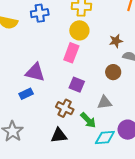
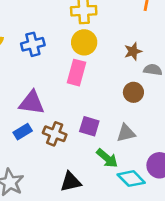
blue cross: (40, 13) -> (33, 44), moved
purple square: (77, 85) -> (89, 126), moved
brown cross: (65, 108) -> (55, 134), moved
cyan diamond: (105, 137) -> (131, 179), turned 55

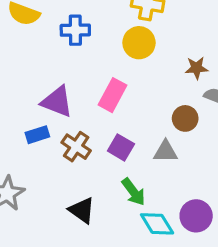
pink rectangle: (76, 73) -> (113, 95), moved
gray triangle: (126, 133) -> (165, 152), moved
black triangle: (71, 182) -> (82, 210), turned 35

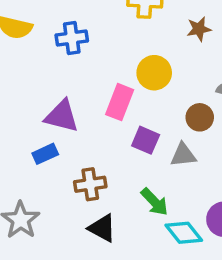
yellow circle: (139, 43) -> (154, 73), moved
brown star: (196, 68) -> (199, 29), moved
brown cross: (76, 147) -> (90, 184), moved, turned -36
purple square: (121, 147) -> (146, 140), moved

